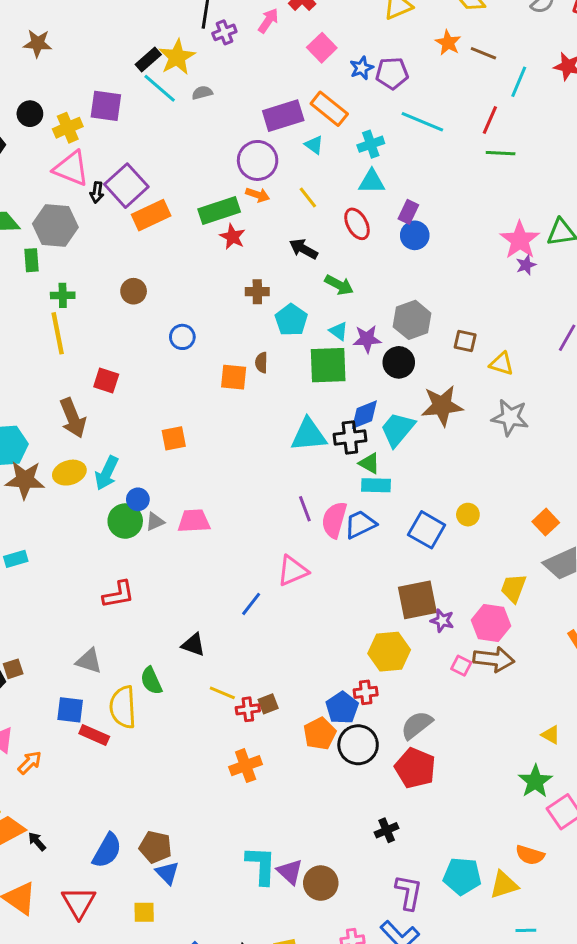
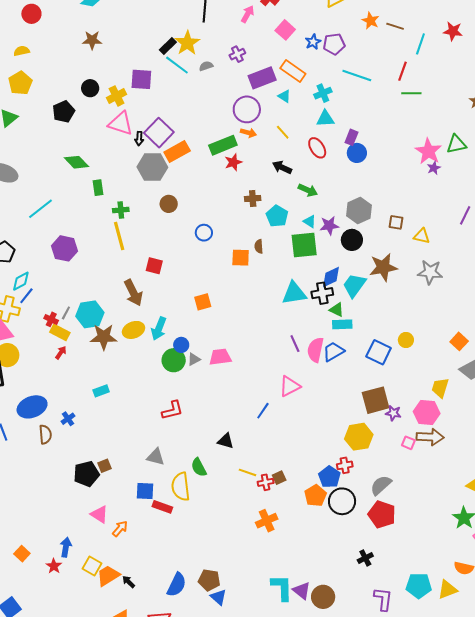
purple cross: (224, 32) -> (237, 54), moved
gray hexagon: (55, 225) -> (152, 167), moved
red star: (232, 237) -> (233, 162), turned 30

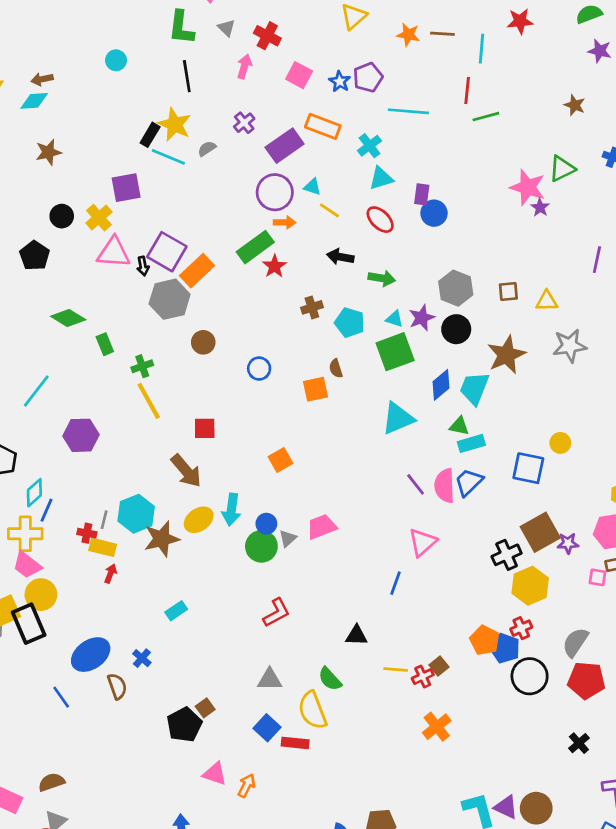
cyan triangle: (284, 96) -> (312, 187), moved
black cross: (322, 293) -> (507, 555), moved
blue square: (145, 491) -> (267, 728), turned -36
orange pentagon: (315, 496) -> (485, 640), moved

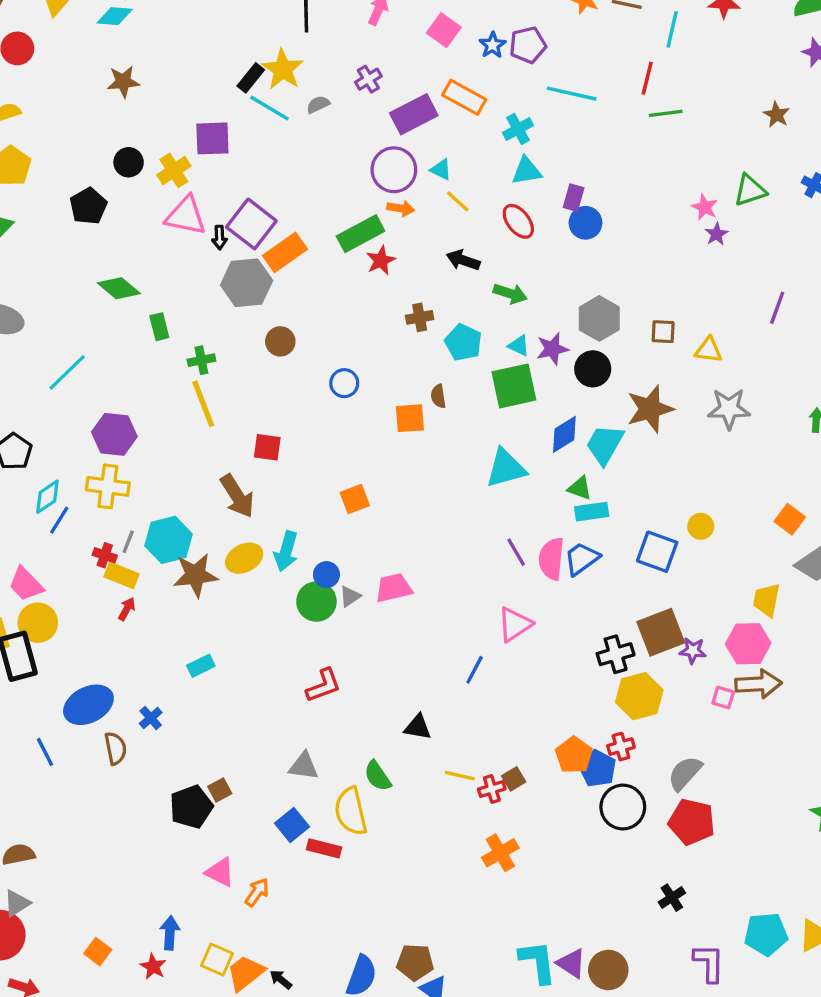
pink star: (528, 187) -> (705, 207), size x0.6
yellow cross: (25, 534) -> (108, 486), moved

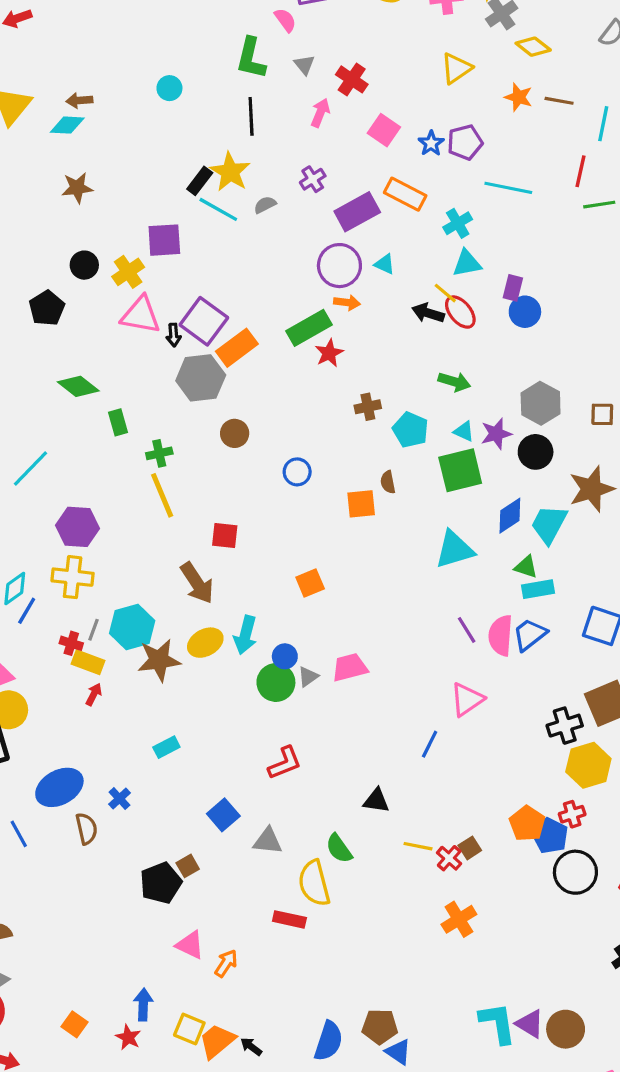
yellow line: (458, 201) -> (445, 293), moved
black arrow: (463, 260) -> (428, 313), moved
red cross: (492, 789) -> (449, 858), turned -30
blue square: (292, 825) -> (223, 815), moved

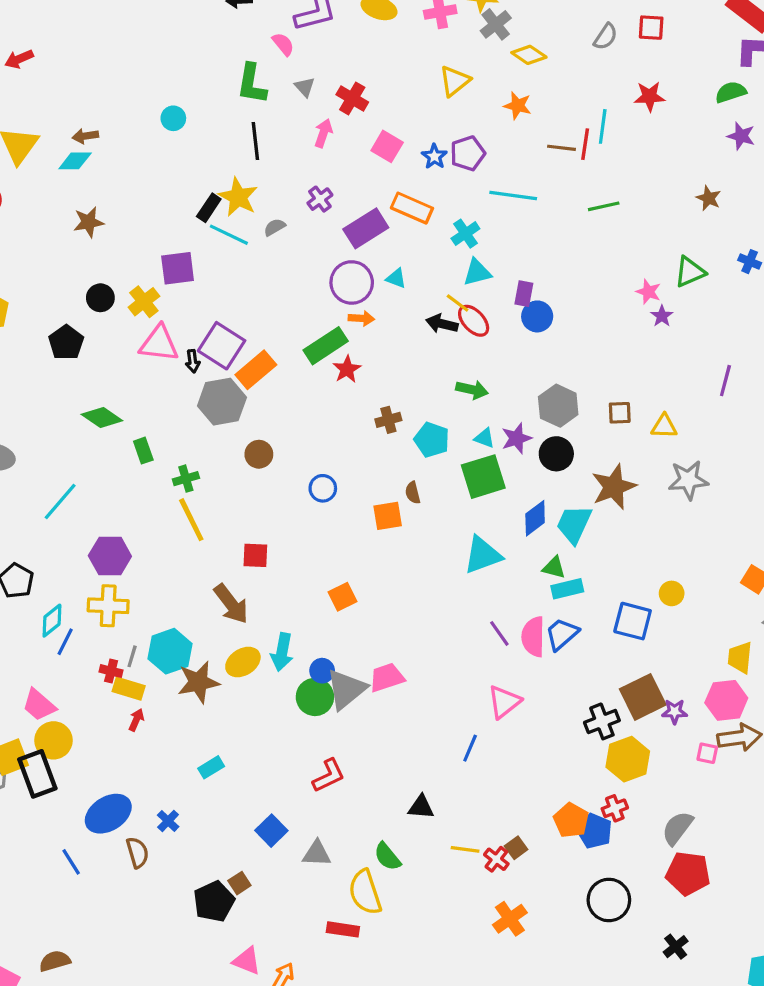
brown line: (559, 101) -> (562, 148), moved
red line: (580, 171) -> (585, 144), moved
gray triangle: (308, 677) -> (346, 689), size x2.0
black circle: (575, 872) -> (609, 900), moved

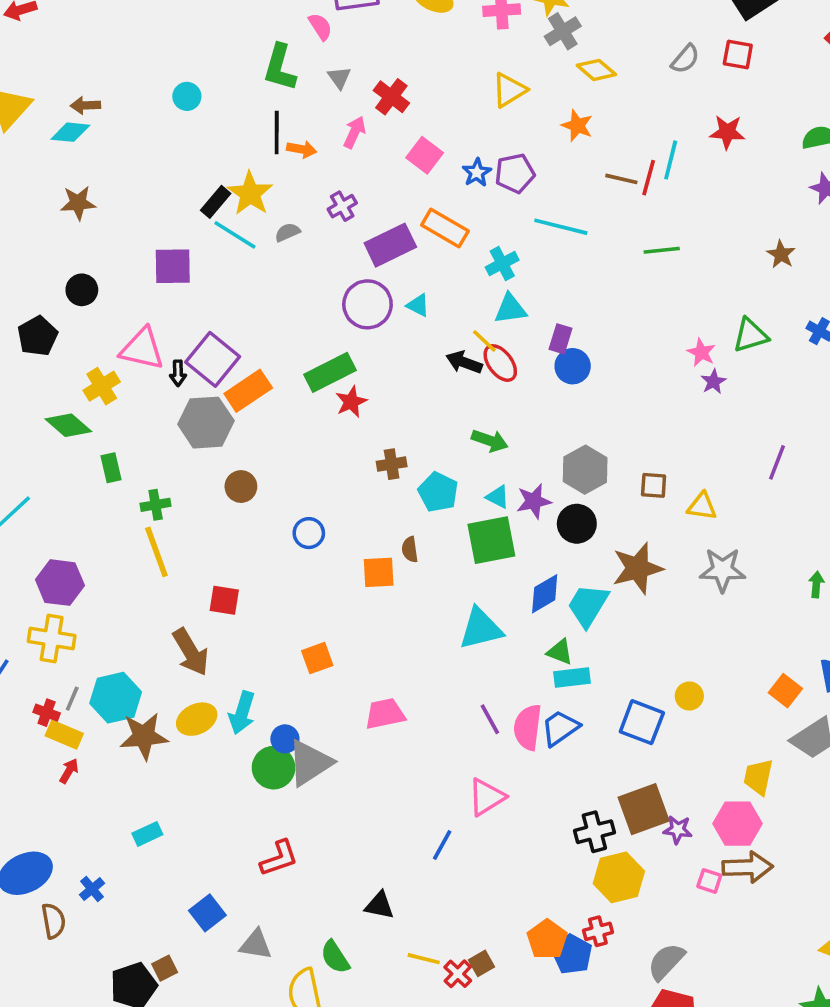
yellow cross: (144, 302) -> (102, 386), moved
orange arrow: (361, 318) -> (302, 149), moved
pink trapezoid: (387, 677) -> (385, 714), moved

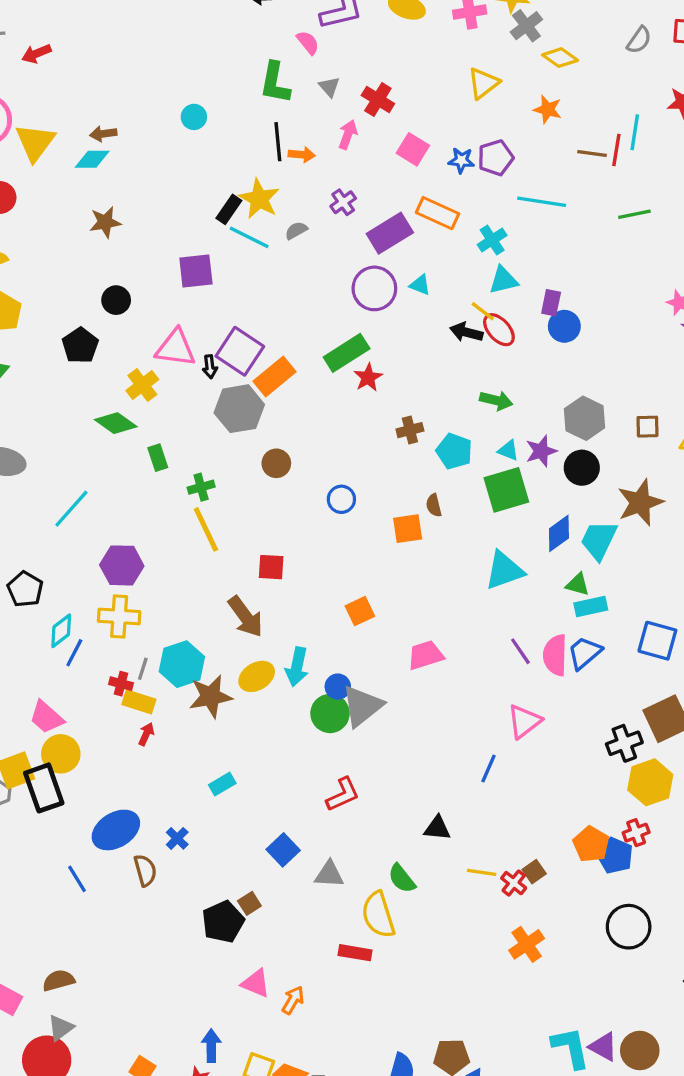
blue star: (477, 173) -> (461, 160), turned -30

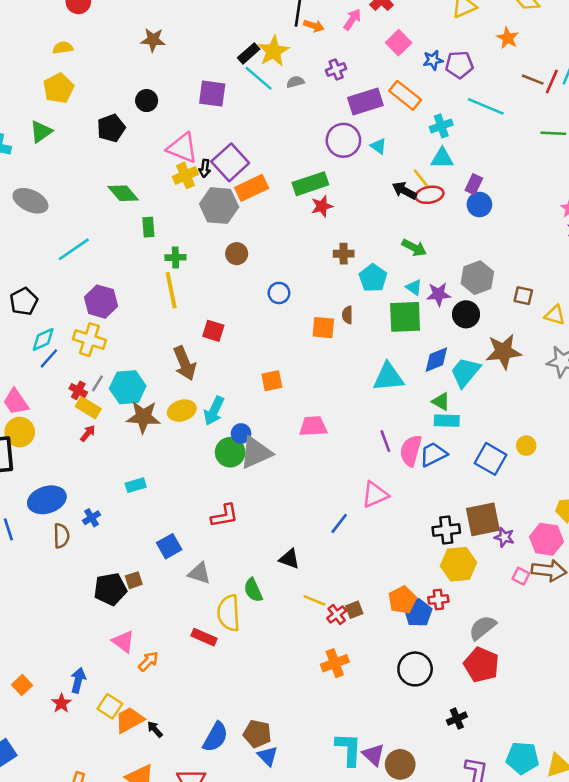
blue star: (461, 160) -> (433, 60), turned -30
red ellipse: (499, 330) -> (430, 195), turned -72
yellow cross: (142, 385) -> (185, 175), moved

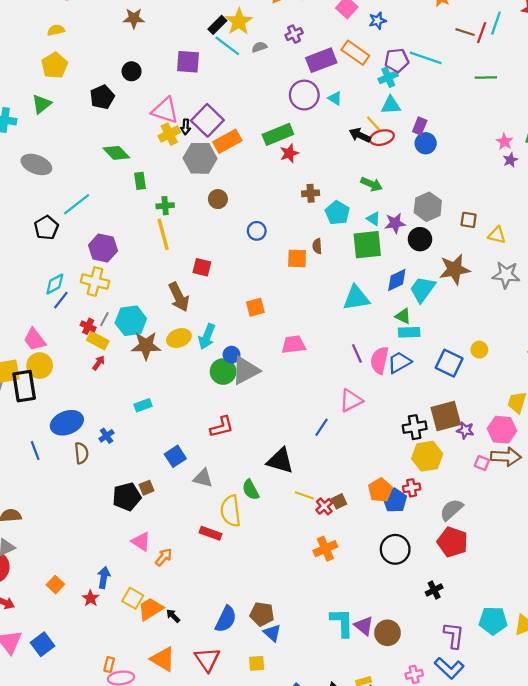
purple pentagon: (459, 65) -> (397, 60), moved
black pentagon: (24, 301) -> (46, 228), moved
black triangle: (289, 559) -> (280, 461), size x1.5

